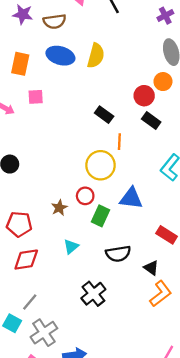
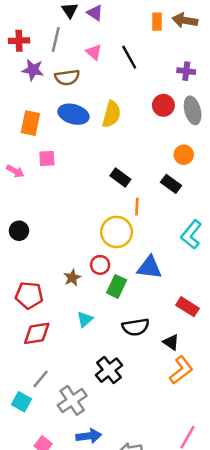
purple cross: (165, 16) -> (186, 71), turned 35
orange circle: (163, 82) -> (184, 155), moved
red circle: (144, 96) -> (163, 105), moved
gray cross: (44, 333) -> (72, 400), moved

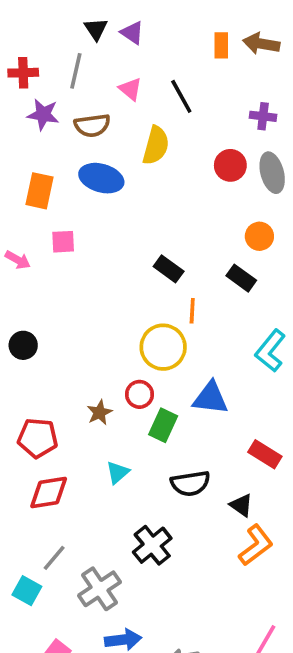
yellow semicircle: (111, 114) -> (156, 145), moved

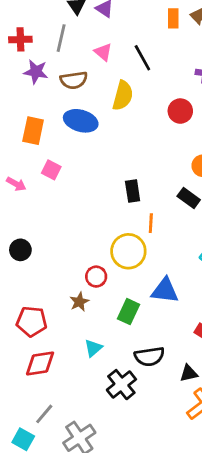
pink square: (63, 242) -> (51, 170), turned 30
black rectangle: (169, 269) -> (133, 191), turned 45
red circle: (139, 394) -> (96, 277), moved
black triangle: (241, 505) -> (189, 373), turned -48
black cross: (152, 545) -> (121, 385), moved

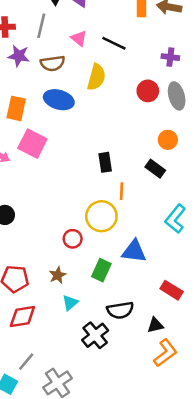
black line: (142, 58) -> (114, 43), turned -35
pink square: (51, 170) -> (32, 144), size x1.6
brown star: (79, 302) -> (58, 275), moved

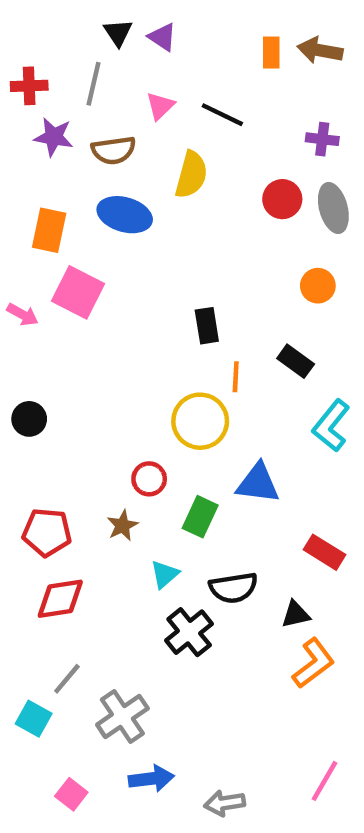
pink triangle: (79, 38) -> (160, 106), turned 36
black rectangle: (155, 169) -> (296, 361), moved
red circle: (73, 239) -> (149, 479), moved
cyan triangle: (70, 303) -> (165, 574), moved

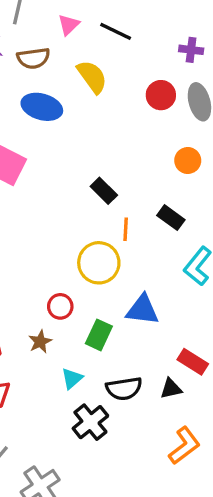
yellow semicircle: (191, 175) -> (92, 77), turned -51
black rectangle: (207, 326) -> (104, 191), turned -36
black triangle: (296, 614) -> (171, 389), moved

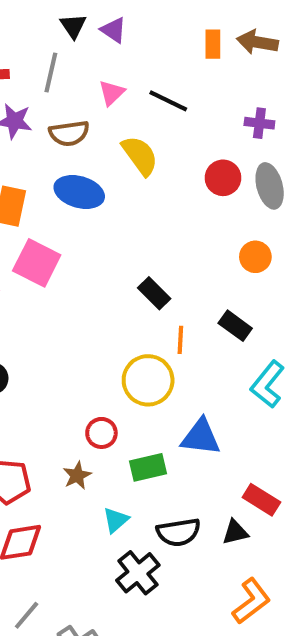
green rectangle: (99, 335) -> (148, 467), turned 52

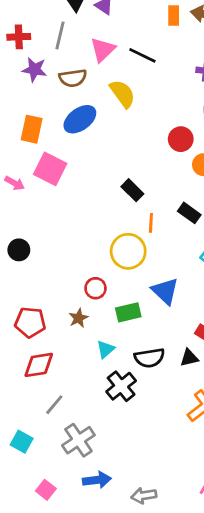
pink triangle: (112, 93) -> (103, 50), size x1.4
red circle: (223, 178) -> (181, 139), moved
blue ellipse: (79, 192) -> (80, 119), turned -52
blue triangle: (201, 437) -> (165, 291), turned 36
gray line: (27, 615) -> (54, 405), moved

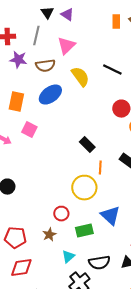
black line: (142, 55) -> (112, 70), moved
pink square: (50, 169) -> (29, 130), size x0.7

